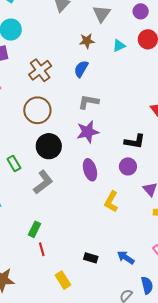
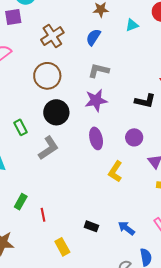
cyan triangle: (119, 46) -> (132, 25), moved
black L-shape: (135, 141) -> (145, 101), moved
green rectangle: (34, 229) -> (21, 202), moved

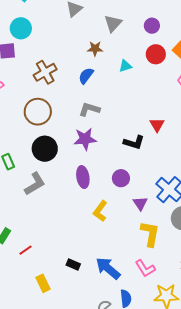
red line: (43, 215) -> (25, 250), turned 64
blue arrow: (126, 228) -> (108, 268), size x1.5

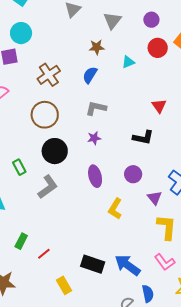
red triangle: (157, 125) -> (159, 106), moved
purple star: (85, 139) -> (94, 138), size x0.6
black rectangle: (73, 264) -> (93, 264), size x1.6

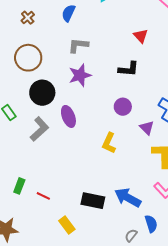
brown cross: (49, 75) -> (28, 18), size x0.6
purple star: (94, 138) -> (80, 75), size x1.6
purple ellipse: (95, 176) -> (68, 116), moved
red line: (44, 254) -> (43, 196), turned 72

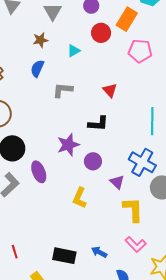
gray L-shape: (78, 45) -> (63, 90), moved
purple star: (80, 75) -> (68, 145), moved
red line: (43, 196) -> (15, 252), turned 48
blue arrow: (128, 198) -> (99, 252), size x0.6

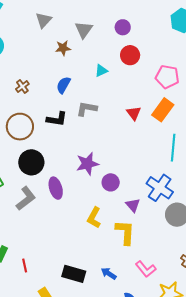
orange rectangle: (127, 19) -> (163, 110), moved
brown star: (40, 40) -> (63, 48), moved
black L-shape: (98, 124) -> (57, 119), moved
yellow L-shape: (133, 210) -> (125, 232), moved

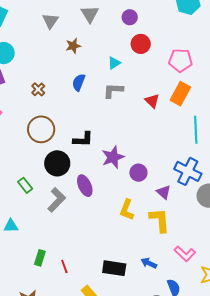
gray triangle: (84, 30) -> (90, 14), moved
gray L-shape: (87, 109) -> (113, 90), moved
black L-shape: (57, 119) -> (83, 139), moved

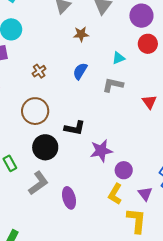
purple circle: (130, 17) -> (141, 16), size x1.5
purple ellipse: (85, 186) -> (69, 198), moved
yellow L-shape: (127, 210) -> (115, 194), moved

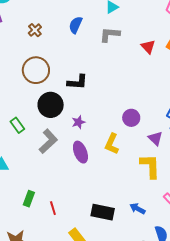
purple star: (101, 151) -> (78, 122), moved, size x0.6
yellow L-shape: (115, 194) -> (112, 144), moved

